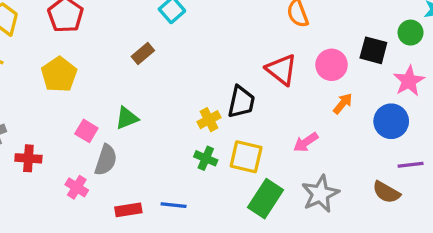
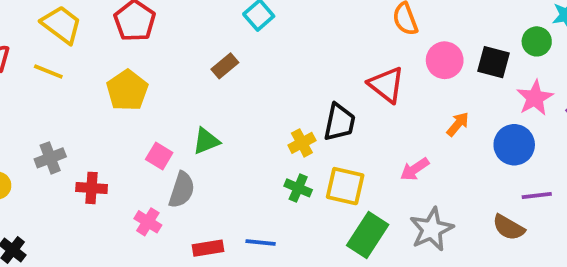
pink circle: (332, 65) -> (445, 60), moved

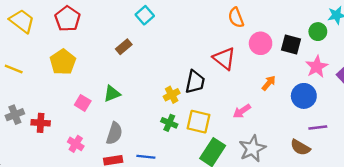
yellow line: (48, 72) -> (14, 69), moved
gray cross: (50, 158) -> (15, 115), moved
gray semicircle: (182, 190) -> (114, 133), moved

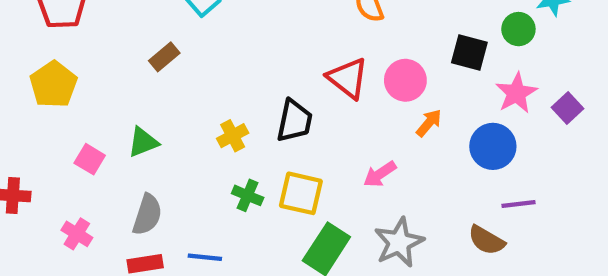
pink circle: (261, 43) -> (405, 80), moved
yellow cross: (172, 95) -> (233, 136), moved

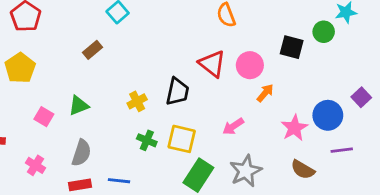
pink star: (516, 93) -> (294, 128), moved
purple square: (568, 108) -> (361, 97), moved
blue circle: (493, 146) -> (328, 115), moved
purple line: (518, 204) -> (342, 150), moved

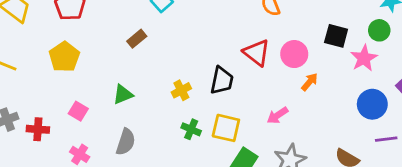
green circle: (324, 32) -> (379, 30), moved
pink square: (44, 117) -> (78, 111), moved
pink star: (294, 128) -> (364, 58), moved

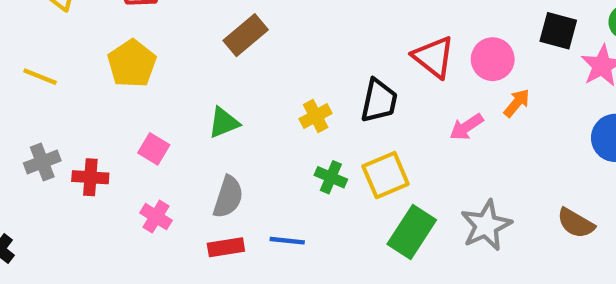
brown rectangle: (137, 39) -> (246, 35), size x1.4
pink arrow: (278, 115) -> (466, 127), moved
yellow square: (226, 128) -> (386, 175), turned -36

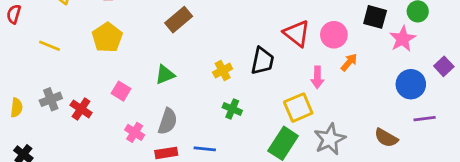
pink arrow: (466, 127) -> (317, 77), turned -55
yellow square: (386, 175) -> (298, 108), moved
red cross: (90, 177) -> (81, 109), turned 30
pink cross: (156, 217) -> (135, 132), moved

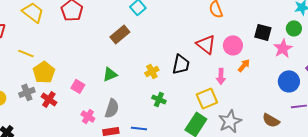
yellow pentagon: (107, 37) -> (44, 72), moved

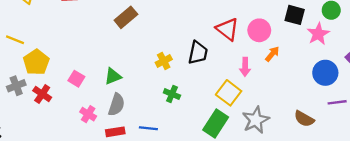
green triangle: (110, 74) -> (113, 76), moved
yellow square: (207, 98) -> (229, 93), turned -30

